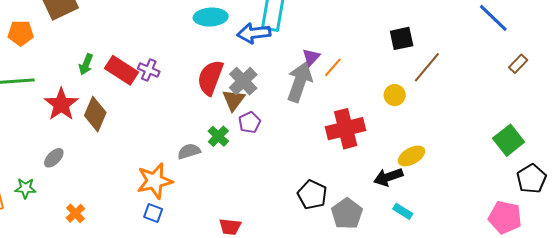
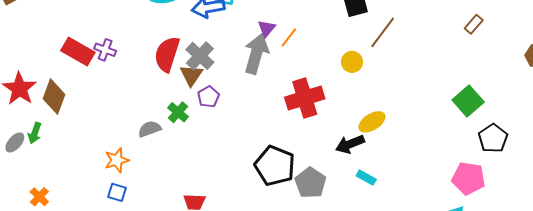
green arrow: (86, 64) -> (35, 133), moved
orange star: (155, 181) -> (117, 160), size x0.7
black pentagon: (312, 195) -> (275, 166), size x1.4

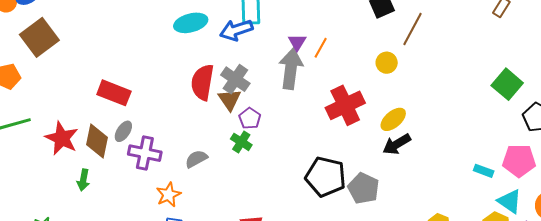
purple cross: (105, 50) -> (145, 153), moved, size x1.5
green cross: (178, 112) -> (241, 142), moved
yellow ellipse: (372, 122) -> (393, 119), moved
gray ellipse: (15, 142) -> (123, 131), moved
cyan rectangle: (366, 178) -> (484, 171), moved

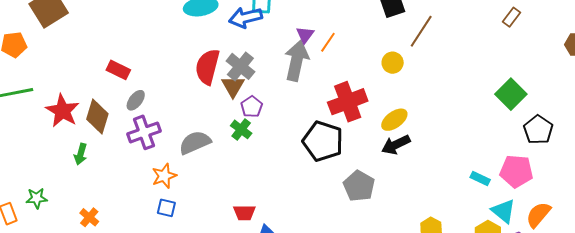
red rectangle: (114, 93) -> (118, 70), size x0.7
gray ellipse: (123, 131) -> (136, 100), moved
purple cross: (145, 153) -> (144, 132), turned -36
gray semicircle: (196, 159) -> (195, 143), size x1.4
black pentagon: (326, 177) -> (323, 141), moved

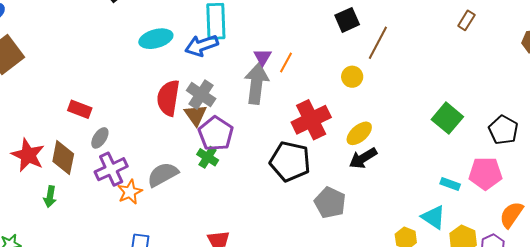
green square: (511, 94) -> (447, 118), moved
purple pentagon: (252, 107) -> (216, 134), size x1.6
orange star: (164, 176) -> (130, 192), moved
cyan triangle: (503, 211) -> (433, 217), moved

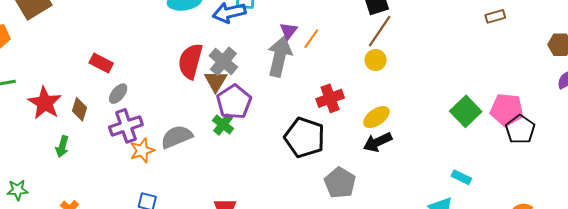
brown rectangle: (466, 20) -> (495, 16), turned 36
brown line: (378, 43) -> (380, 31), moved
red cross: (311, 120) -> (330, 98), size x0.7
brown diamond: (63, 158) -> (80, 109), size x0.7
pink pentagon: (485, 173) -> (507, 110), moved

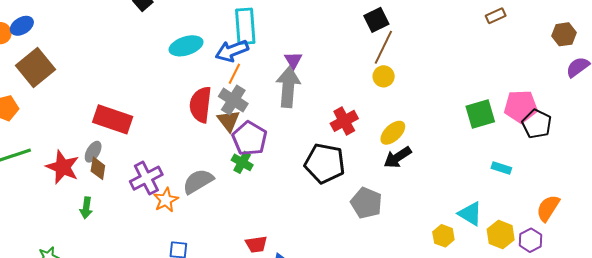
orange line: (311, 39) -> (234, 74), moved
red rectangle: (101, 63) -> (113, 119), size x1.6
gray ellipse: (118, 94) -> (93, 152), moved
green square: (466, 111) -> (480, 114), turned 36
cyan rectangle: (461, 177) -> (501, 168), moved

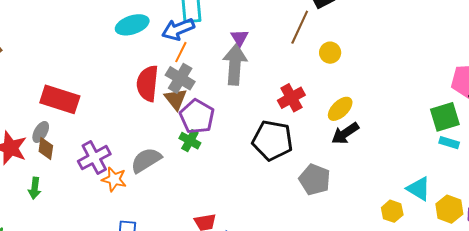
brown line: (383, 47) -> (300, 27), moved
green square: (480, 114) -> (445, 117), moved
orange star: (166, 200) -> (114, 179), turned -30

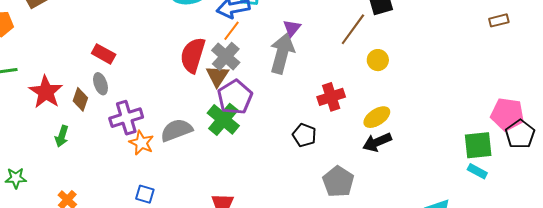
red rectangle: (60, 99) -> (104, 54), size x0.6
gray ellipse: (41, 132) -> (100, 84), moved, turned -60
black pentagon: (273, 140) -> (304, 135), size x0.6
green cross: (190, 141) -> (223, 119), size x1.5

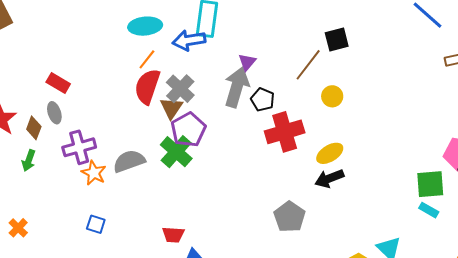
orange line: (232, 31) -> (147, 59), moved
red cross: (331, 97) -> (285, 132), size x1.4
black pentagon: (304, 135) -> (263, 100), moved
green arrow: (62, 136) -> (29, 161), moved

